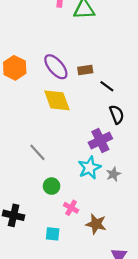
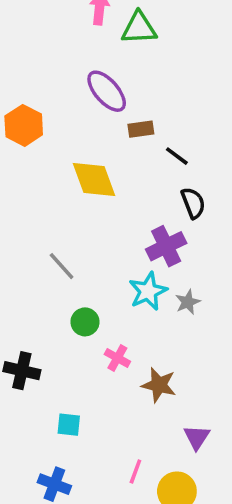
purple ellipse: (56, 67) -> (107, 91), moved
cyan square: (53, 234) -> (69, 425), moved

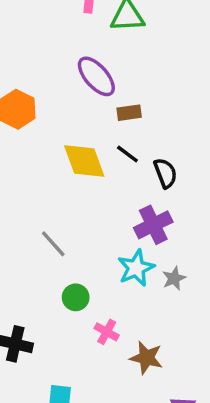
black line: (177, 156) -> (127, 154), moved
black semicircle: (193, 203) -> (165, 173), moved

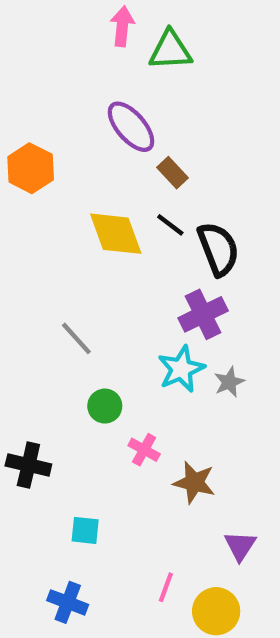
brown rectangle: (129, 113) -> (172, 173), turned 55
black semicircle: (165, 173) -> (218, 249), size x1.4

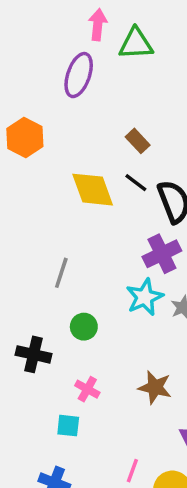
purple ellipse: (131, 127) -> (79, 75), moved, turned 60
gray line: (76, 338) -> (61, 273), turned 60
pink cross: (144, 450) -> (87, 389), moved
black cross: (28, 465) -> (34, 354), moved

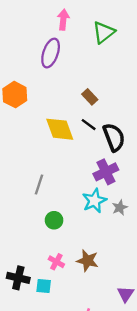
green triangle: (136, 44) -> (104, 32), moved, turned -35
black cross: (34, 354) -> (18, 278), moved
brown star: (155, 387) -> (87, 261), moved

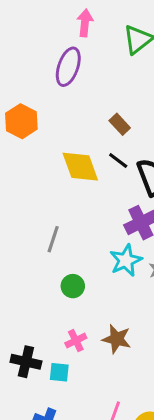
pink cross: (56, 262) -> (76, 341), turned 35

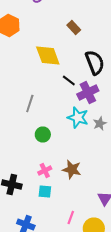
black line: (118, 161) -> (69, 80), moved
cyan star: (126, 260) -> (78, 118), turned -30
cyan square: (59, 372) -> (45, 192), moved

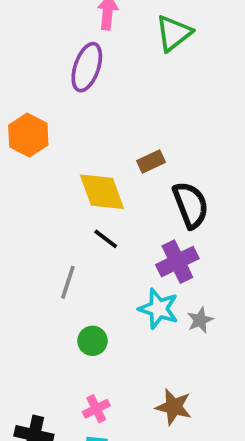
brown rectangle: (74, 28) -> (151, 162), moved, turned -72
black line: (69, 80) -> (106, 239), moved
brown star: (72, 170) -> (174, 407), moved

